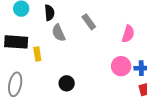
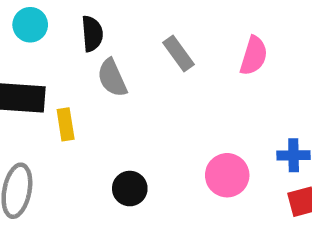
pink semicircle: (128, 34) -> (254, 56), moved
pink circle: (121, 66) -> (227, 175), moved

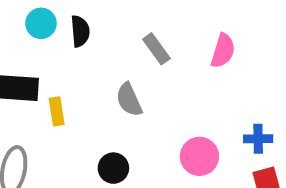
cyan circle: (30, 25) -> (41, 23), moved
gray semicircle: (112, 78) -> (129, 100), moved

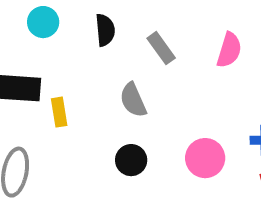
black semicircle: (80, 31) -> (105, 30), moved
black circle: (113, 168) -> (131, 160), moved

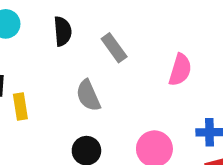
pink semicircle: (229, 50) -> (180, 70), moved

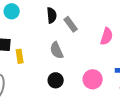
black semicircle: (63, 31) -> (52, 15), moved

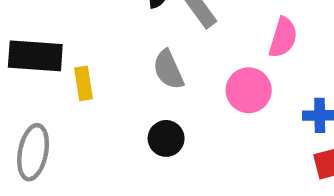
pink circle: (93, 79) -> (249, 90), moved

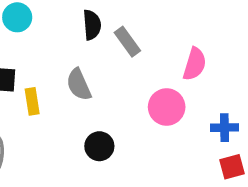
gray semicircle: (168, 70) -> (79, 85), moved

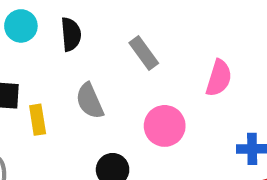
black semicircle: (92, 25) -> (71, 34), moved
pink circle: (167, 107) -> (165, 126), moved

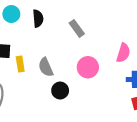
pink semicircle: (219, 78) -> (123, 53), moved
gray semicircle: (90, 101) -> (46, 67), moved

